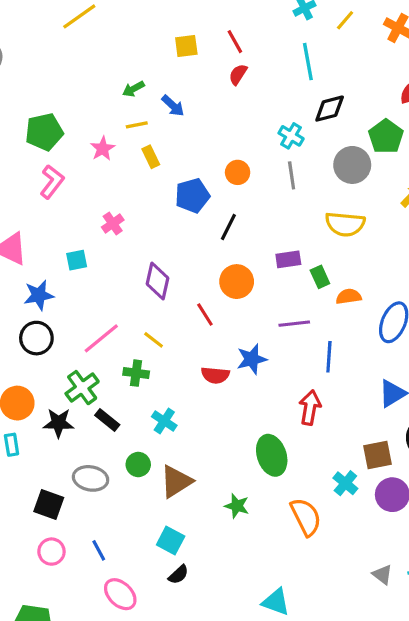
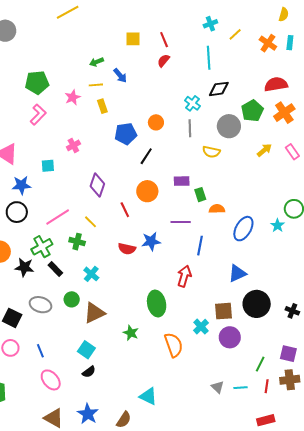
yellow semicircle: (345, 224) -> (211, 152), moved, size x0.7

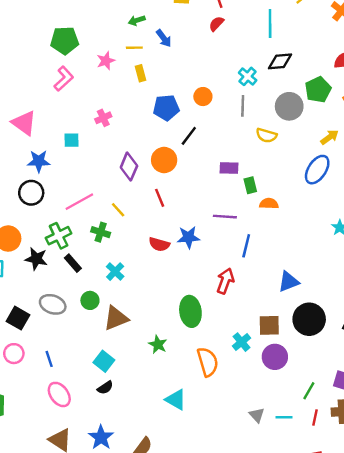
orange circle: (147, 191) -> (164, 160), moved
blue ellipse: (243, 229) -> (317, 170), moved
cyan triangle: (148, 396) -> (176, 400), moved

